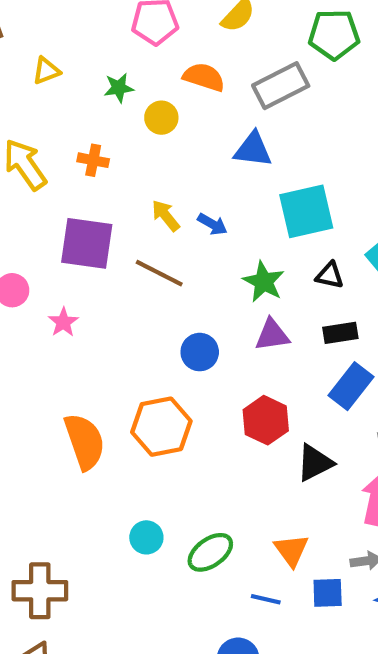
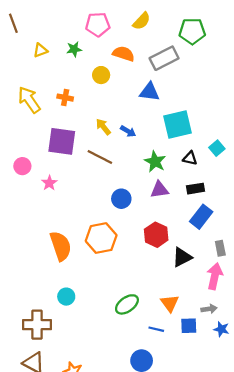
green star: (119, 88) -> (74, 49), moved
cyan circle: (146, 537) -> (66, 297), moved

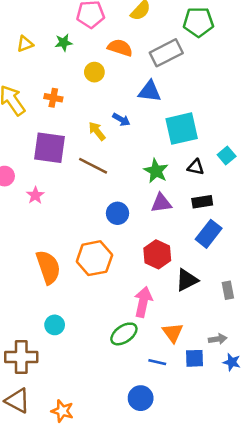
blue arrow: (128, 131) -> (121, 120), moved
gray rectangle: (220, 248) -> (228, 290), moved
pink arrow: (215, 276) -> (143, 302), moved

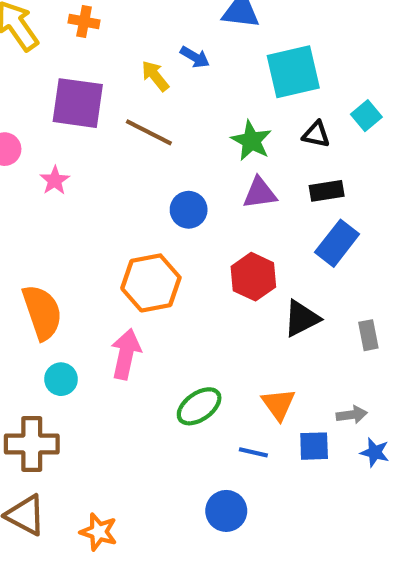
orange semicircle: (48, 267) -> (42, 312), moved
pink arrow: (143, 302) -> (126, 354), moved
cyan circle: (55, 325) -> (61, 379), moved

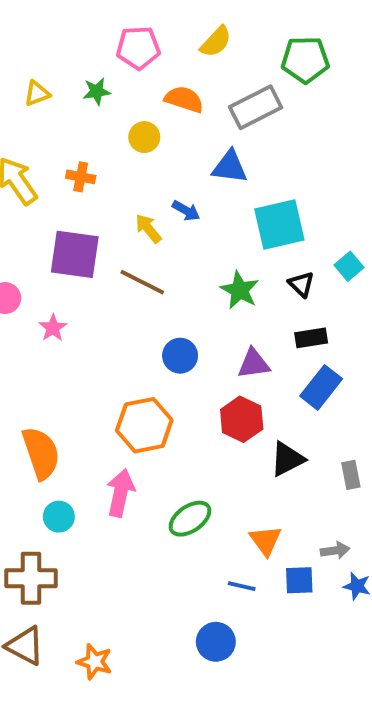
black triangle: (316, 134) -> (301, 284), turned 32
purple triangle: (260, 193) -> (254, 364), moved
green ellipse: (199, 406) -> (190, 519), moved

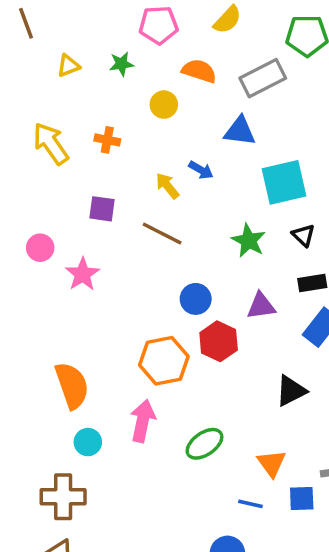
purple square: (75, 254) -> (102, 209), size x0.6
pink star: (53, 328) -> (83, 274), size x1.4
red hexagon: (242, 419) -> (219, 341), moved

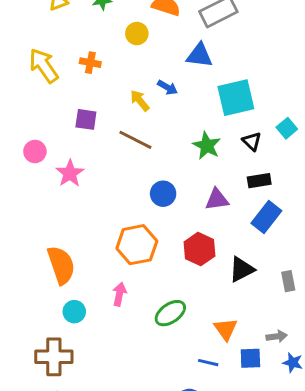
red hexagon: (219, 341) -> (199, 249), moved
pink arrow: (143, 421) -> (119, 294), size x0.7

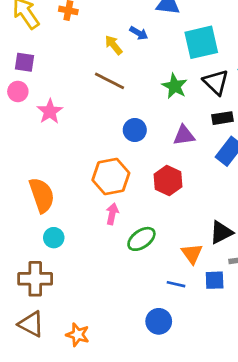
purple square: (86, 119) -> (25, 62), moved
black triangle: (252, 141) -> (216, 82), size x1.5
black triangle: (242, 269) -> (221, 232), moved
pink arrow: (119, 294) -> (112, 214), moved

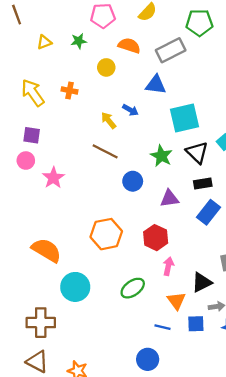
blue circle: (135, 130) -> (133, 181), moved
orange semicircle: (42, 195) -> (46, 250), turned -40
pink arrow: (112, 214) -> (168, 266), moved
cyan circle: (54, 238) -> (75, 287), moved, size x1.6

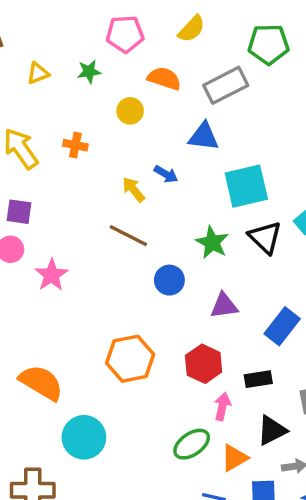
black rectangle: (203, 184) -> (258, 379), moved
green ellipse: (133, 288) -> (192, 444), moved
orange triangle: (176, 301) -> (234, 458), turned 36

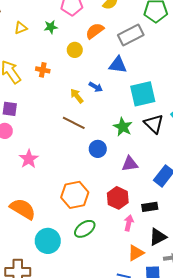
orange semicircle: (164, 78) -> (95, 31), turned -54
pink star: (51, 275) -> (29, 159), moved
green ellipse: (192, 444) -> (85, 229), moved

